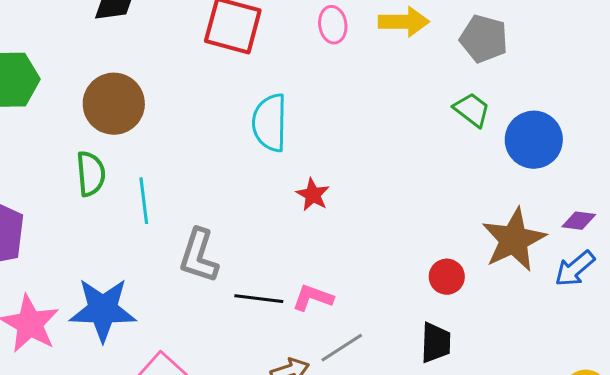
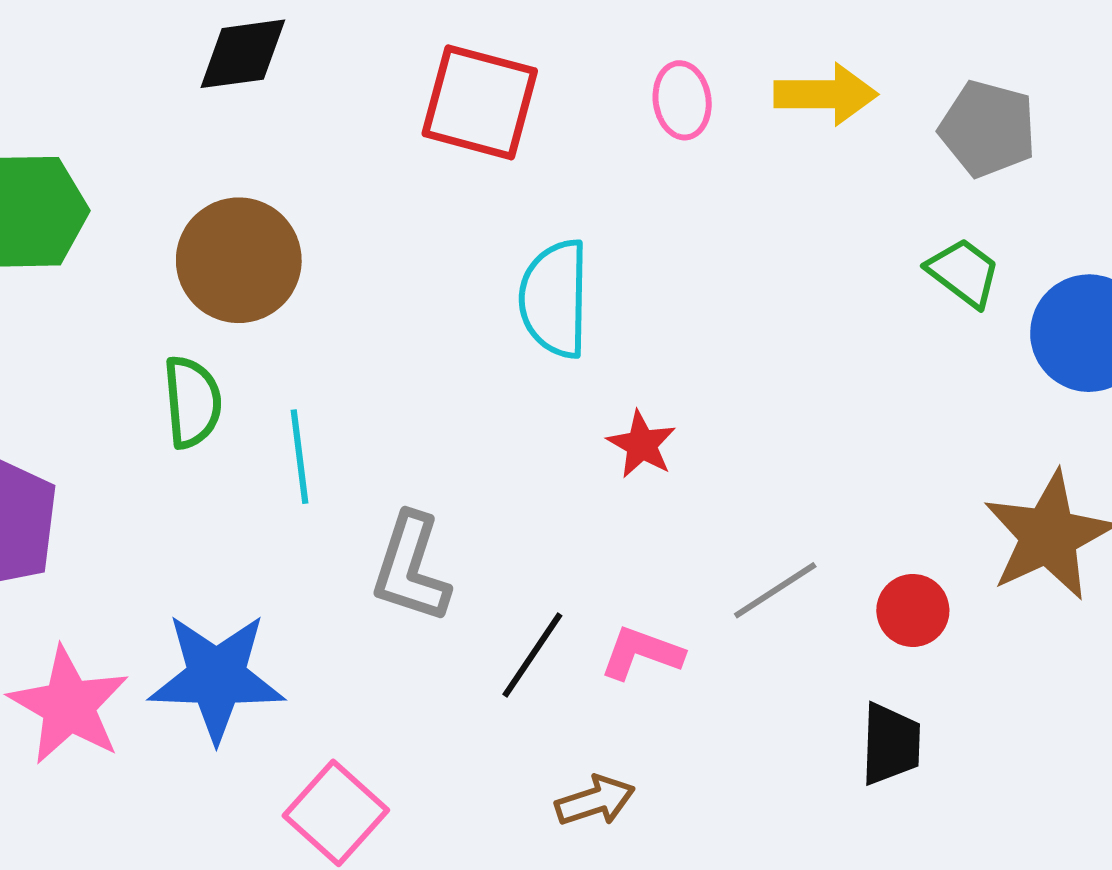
black line: (259, 299) -> (532, 655), turned -63
gray line: (342, 348) -> (775, 590), moved

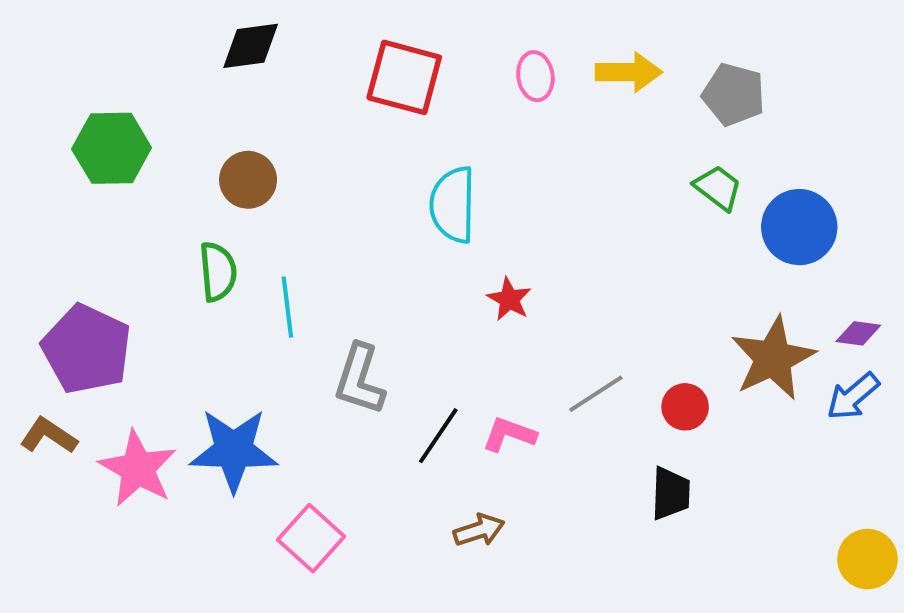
brown circle: (239, 260) -> (248, 180), size x0.7

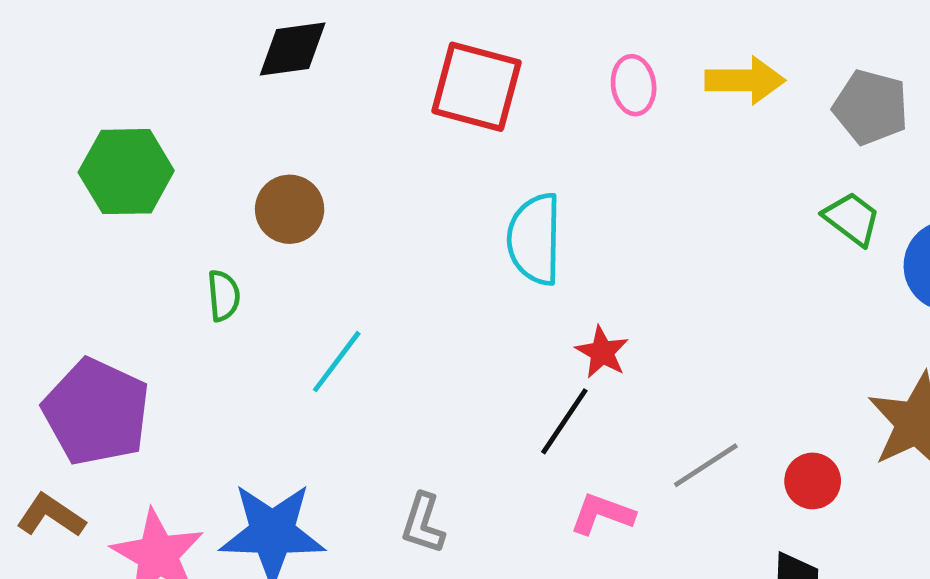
green semicircle: (218, 272) -> (224, 296), moved, size x0.7
cyan line: (287, 307) -> (337, 362), turned 44
gray L-shape: (360, 379) -> (423, 523), moved, size x0.7
black line: (438, 436) -> (564, 421), moved

